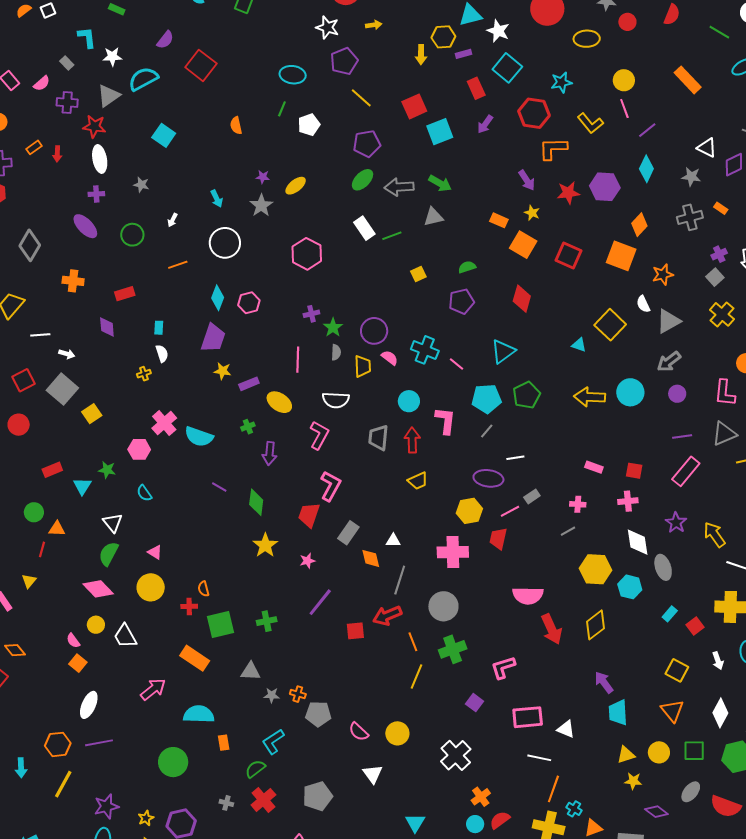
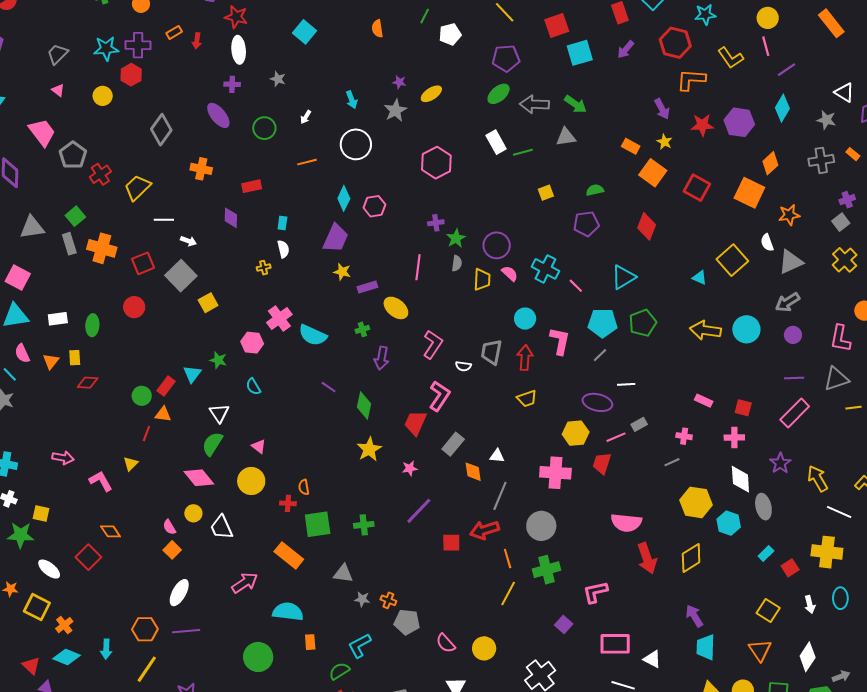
white semicircle: (336, 400) -> (463, 366), moved, size x0.6
red rectangle: (52, 470) -> (166, 386), moved, turned -36

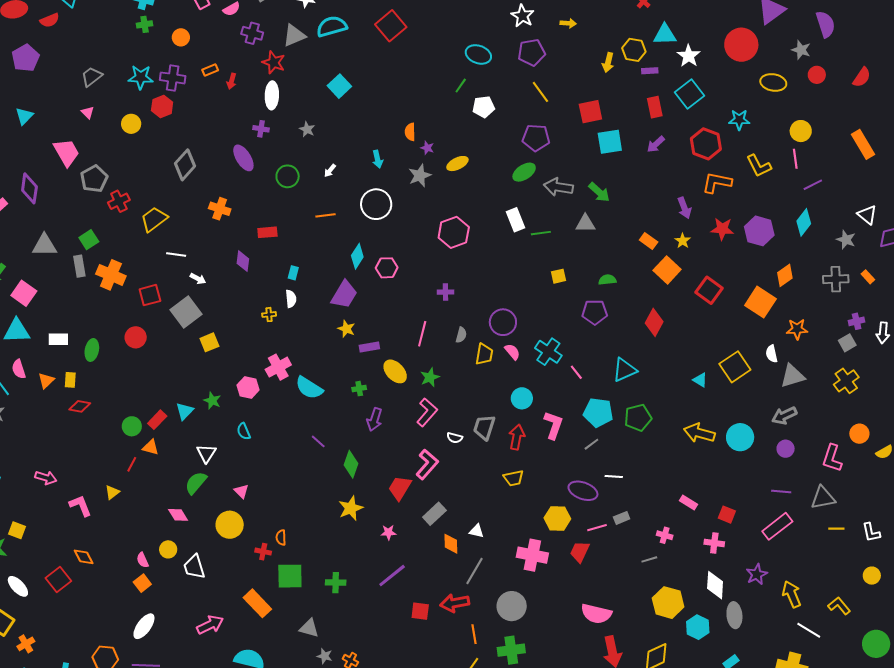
orange semicircle: (377, 29) -> (410, 132), moved
green star: (456, 238) -> (430, 377), moved
pink diamond: (199, 478) -> (178, 515), size x0.7

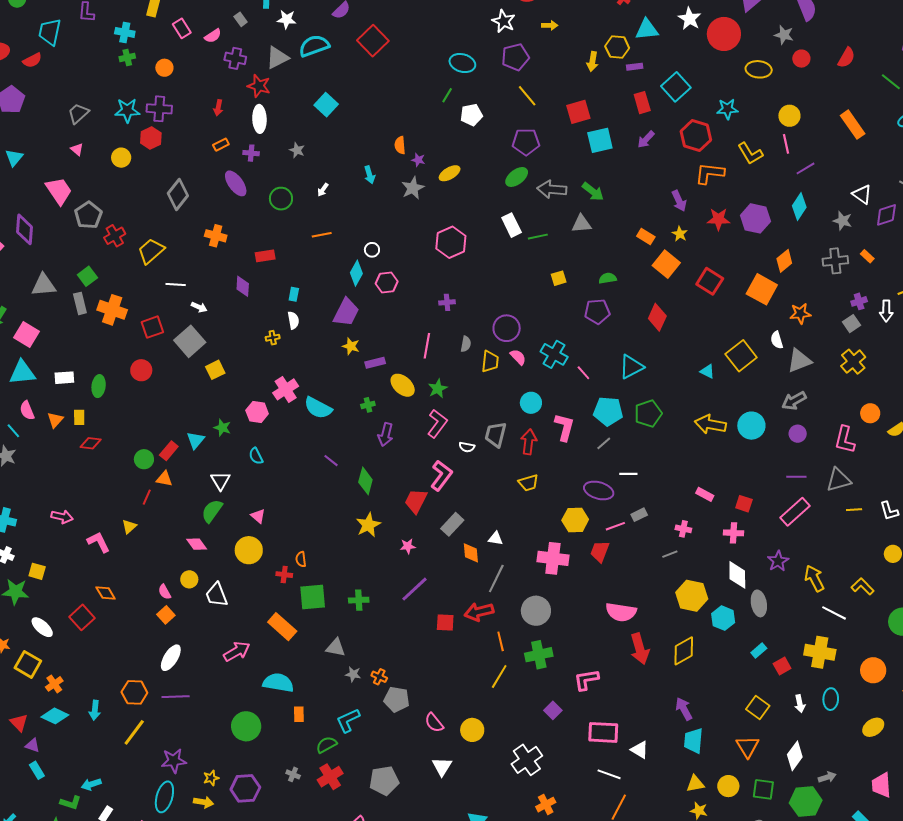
white star: (689, 56) -> (690, 19), moved
orange rectangle: (210, 70) -> (221, 145), moved
white circle: (376, 204) -> (372, 250), moved, size x0.5

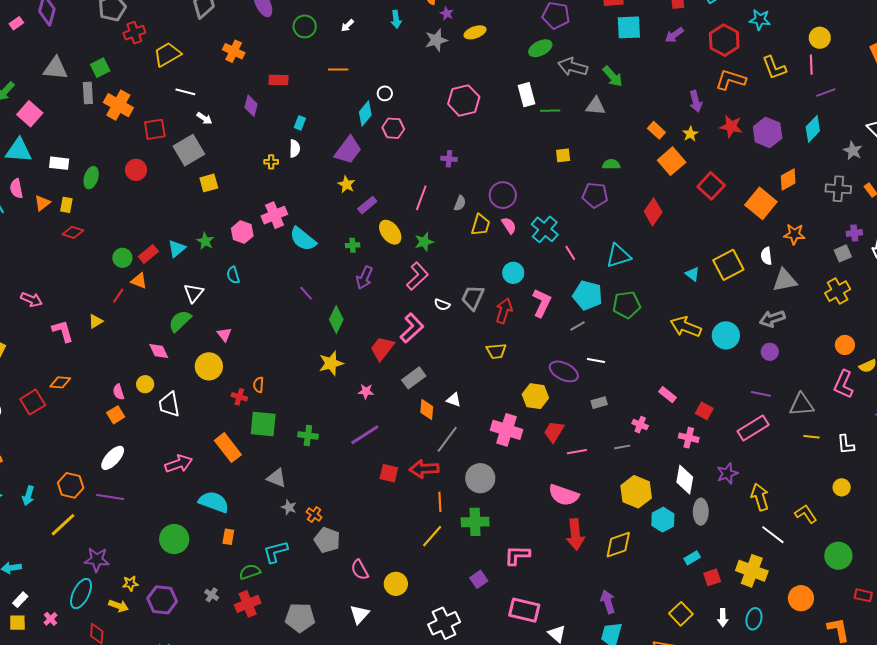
purple rectangle: (375, 363) -> (367, 205), turned -36
pink L-shape: (845, 440) -> (843, 384), moved
pink line: (615, 526) -> (577, 452), moved
orange diamond: (106, 593) -> (60, 382), turned -65

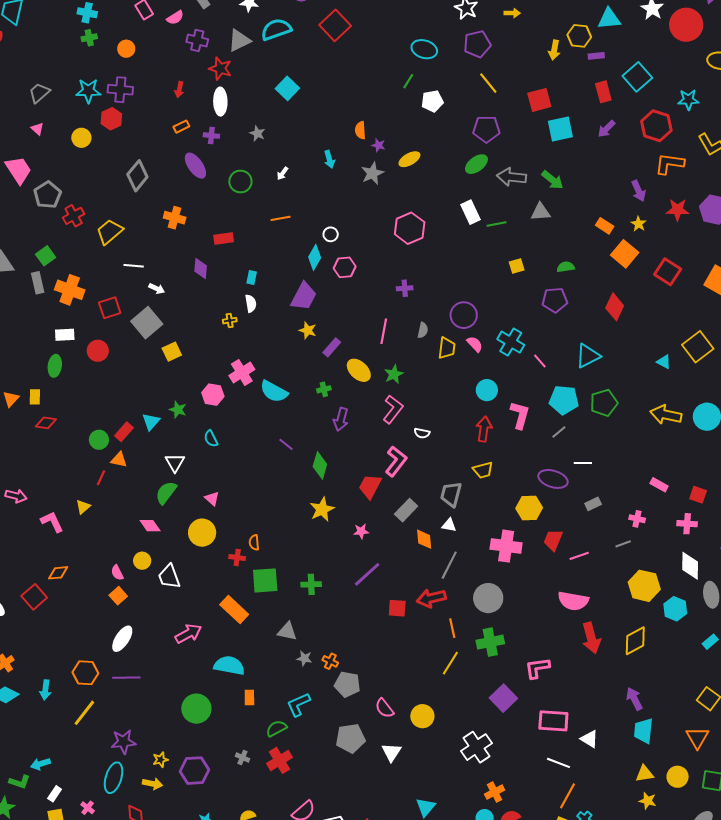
white rectangle: (59, 163) -> (65, 335), moved
gray trapezoid: (473, 298) -> (451, 494), moved
purple square: (479, 579) -> (503, 698), size x1.5
gray pentagon: (300, 618) -> (350, 738), moved

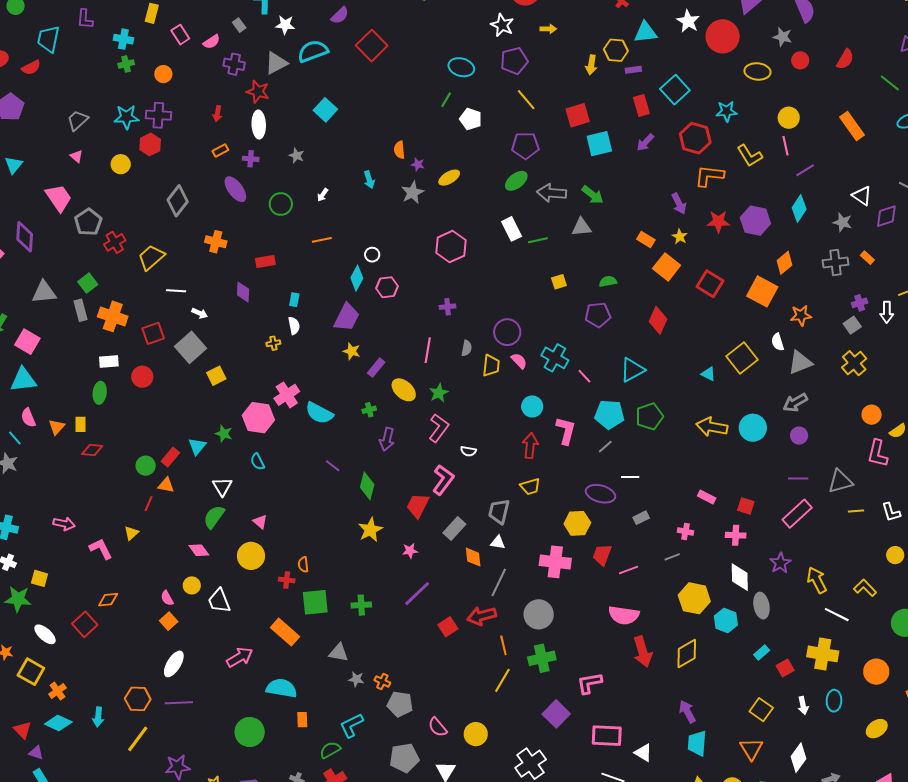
white pentagon: (432, 101) -> (471, 119), turned 30
pink hexagon: (213, 395) -> (258, 418), size x1.4
red square: (397, 608) -> (448, 627), turned -36

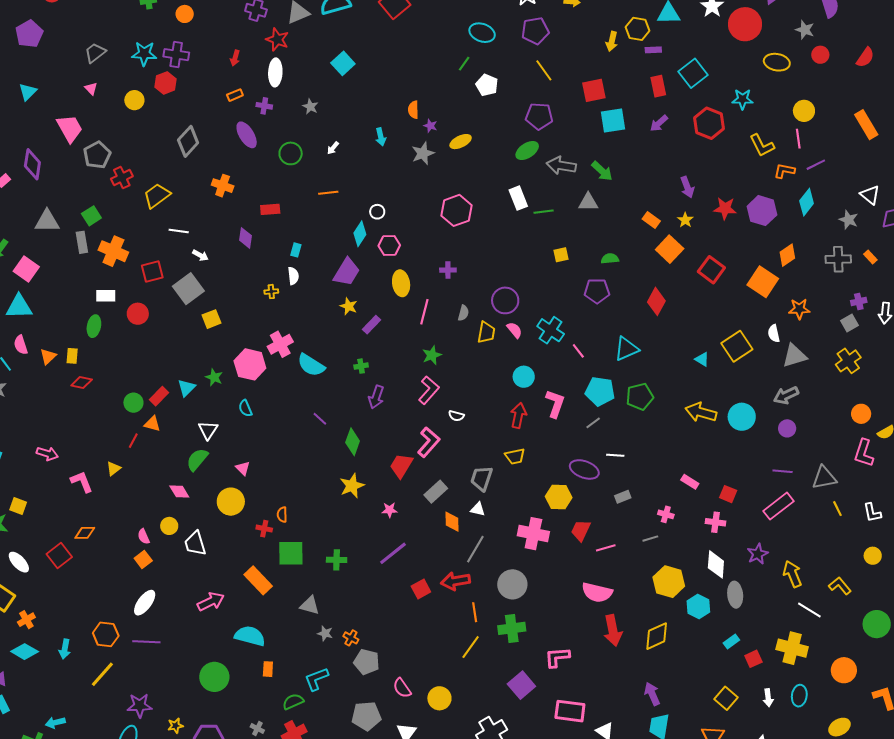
orange L-shape: (709, 176) -> (784, 171), moved, size x0.7
yellow ellipse: (404, 390) -> (401, 283), moved, turned 35
yellow line: (856, 511) -> (837, 509), turned 63

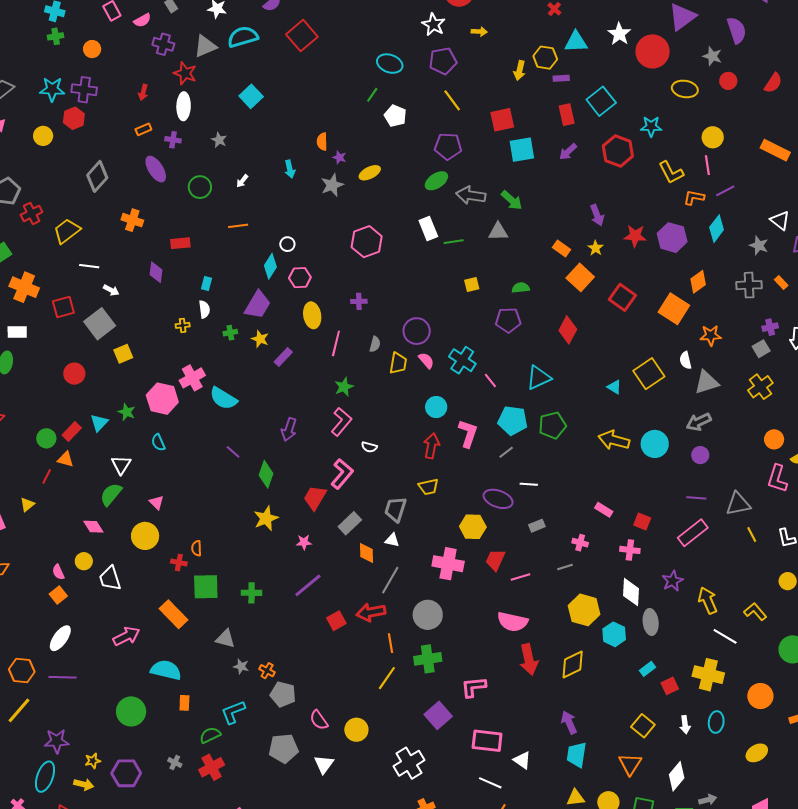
orange rectangle: (866, 125) -> (775, 150), turned -32
red circle: (138, 314) -> (74, 374), moved
green cross: (361, 366) -> (230, 333), moved

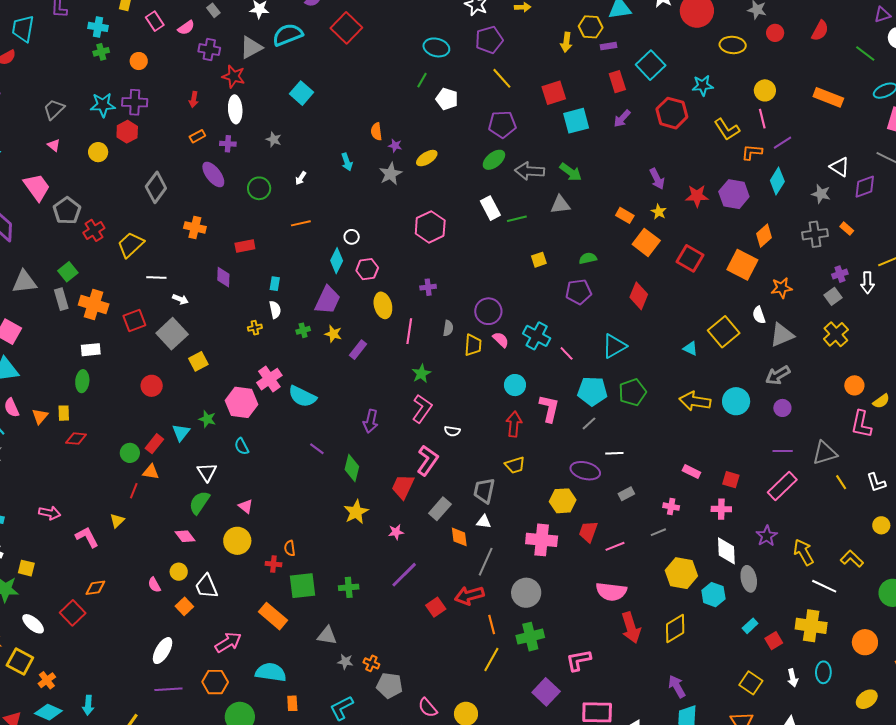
orange square: (58, 595) -> (184, 606), moved
orange hexagon: (22, 670) -> (215, 682), moved

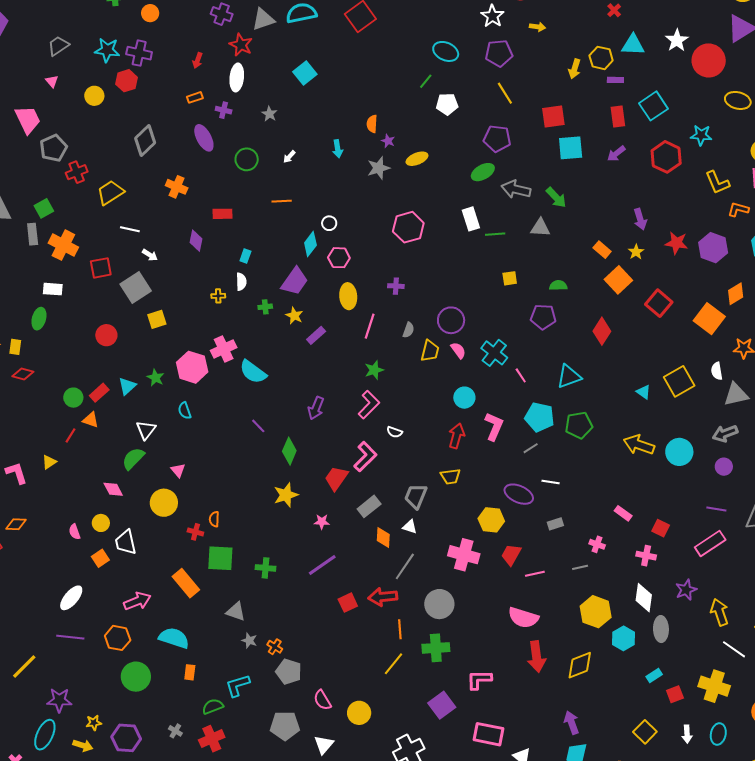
white pentagon: (447, 99) -> (447, 104), turned -30

